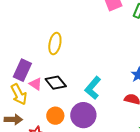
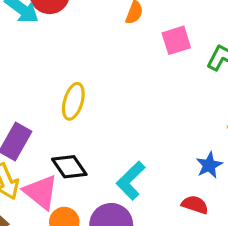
pink triangle: (36, 84) -> (41, 192), moved, size x1.6

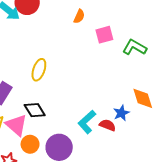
cyan L-shape: (131, 181) -> (87, 122), moved
red semicircle: (195, 205) -> (107, 125), moved

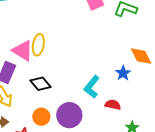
pink triangle: (16, 125) -> (23, 51), moved
red semicircle: (107, 125) -> (113, 105), moved

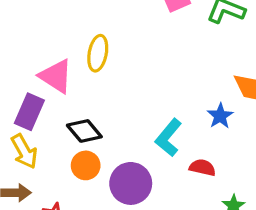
yellow ellipse: (38, 45) -> (98, 53), moved
orange circle: (41, 117) -> (86, 165), moved

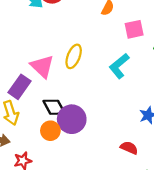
cyan L-shape: (168, 138) -> (119, 66), moved
purple circle: (131, 183) -> (72, 119), moved

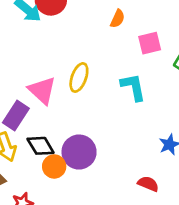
cyan L-shape: (119, 66) -> (133, 87), turned 120
black diamond: (54, 107) -> (41, 146), moved

